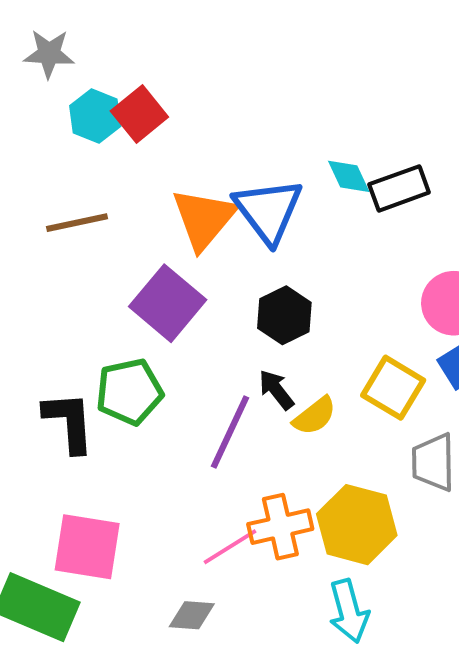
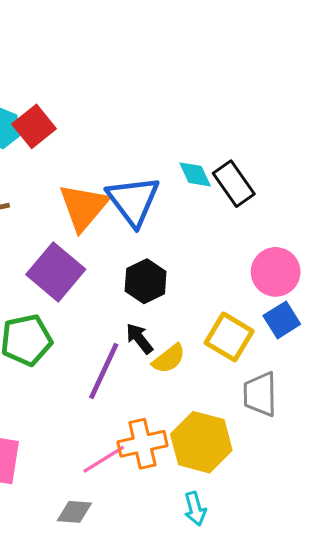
black rectangle: (399, 188) -> (234, 184), turned 75
cyan arrow: (349, 611) -> (195, 509), size x0.7

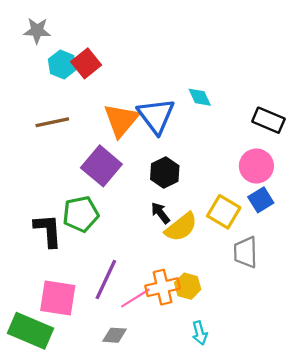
black rectangle: (234, 184) -> (268, 120), moved, turned -32
yellow semicircle: (169, 359) -> (181, 227), size x1.4
purple line: (104, 371) -> (106, 280), moved
yellow hexagon: (201, 442) -> (188, 286), moved, size x0.6

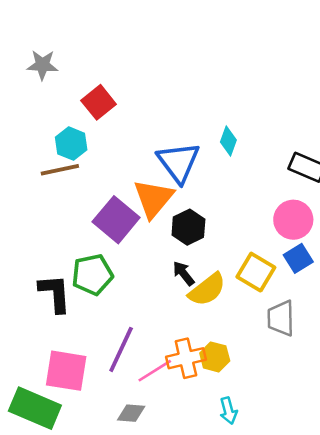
cyan hexagon: (62, 64) -> (71, 144), moved
cyan diamond: (200, 97) -> (228, 141), turned 45
orange triangle: (121, 120) -> (154, 198), moved

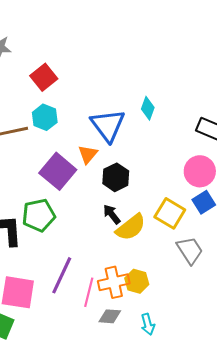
cyan hexagon: (71, 144) -> (45, 117), moved
orange triangle: (154, 198) -> (88, 154), size x0.6
gray trapezoid: (281, 318) -> (190, 250), turned 148
pink line: (155, 371) -> (89, 292), turned -44
gray diamond: (131, 413) -> (110, 316), moved

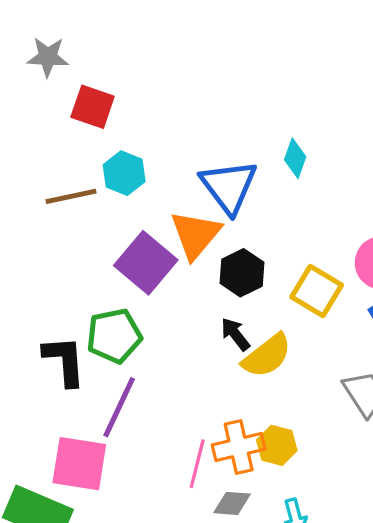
red square: (44, 77) -> (93, 107), moved, turned -32
orange triangle: (88, 154) -> (195, 235), size x1.6
yellow square: (170, 213) -> (317, 291), moved
purple line: (62, 275) -> (119, 407), moved

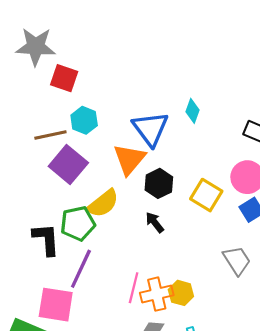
gray star: (48, 57) -> (36, 47), size x1.5
purple square: (146, 263) -> (68, 165), moved
yellow semicircle: (267, 356) -> (103, 203), moved
pink line: (197, 464) -> (134, 288), moved

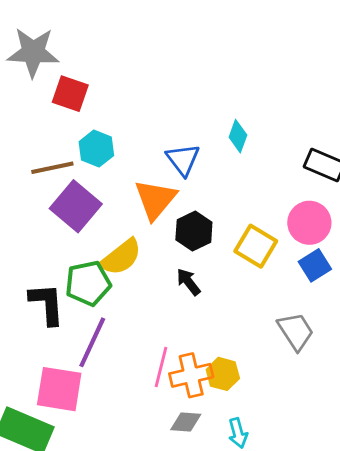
blue triangle: (150, 129) -> (183, 160), size x0.7

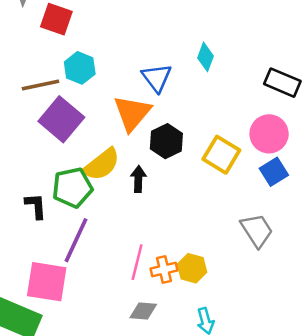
black arrow: (188, 282) -> (138, 179), moved, turned 40
black L-shape: (47, 304) -> (36, 206), size x0.7
orange cross: (191, 375) -> (164, 269), size x0.7
gray diamond: (186, 422) -> (143, 311), moved

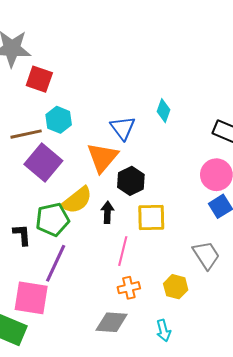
yellow square: (221, 155) -> (151, 217), moved, turned -32
pink line: (137, 262) -> (123, 251), moved
yellow hexagon: (192, 268) -> (176, 287), moved
gray diamond: (143, 311) -> (112, 322), size x1.4

